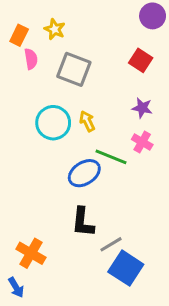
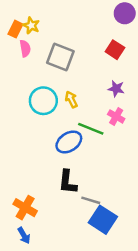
yellow star: (55, 29) -> (31, 25), moved
gray line: (111, 244) -> (91, 200), turned 48
blue arrow: (16, 287) -> (24, 235), moved

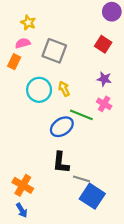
orange rectangle: (15, 29) -> (14, 62), moved
pink semicircle: (25, 49) -> (23, 43), turned -96

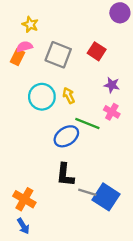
red square: (103, 44) -> (97, 51), moved
orange rectangle: (14, 62) -> (17, 57), moved
blue square: (92, 196) -> (106, 197), moved

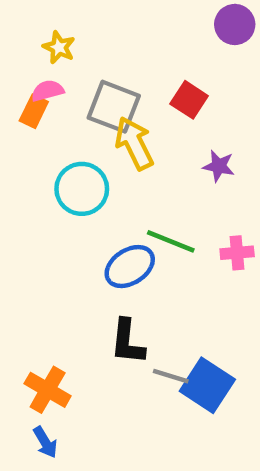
yellow arrow: (69, 96) -> (134, 143), moved, size x1.6
pink cross: (112, 112) -> (237, 253), moved, turned -35

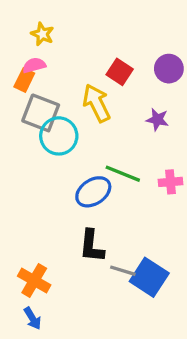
purple circle: (235, 24) -> (169, 69), moved
red square: (189, 100) -> (120, 72), moved
gray square: (114, 107) -> (41, 113), moved

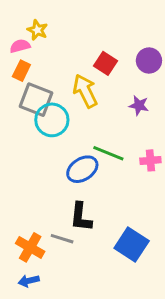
pink semicircle: (34, 65) -> (20, 46), moved
gray line: (123, 271) -> (62, 239), moved
blue arrow: (32, 318) -> (29, 281), turned 108

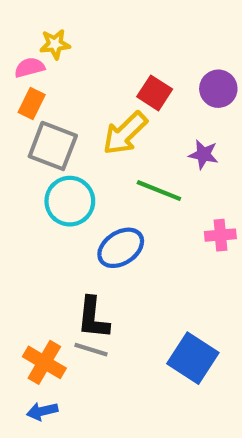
yellow star: (37, 30) -> (55, 44), turned -30
yellow arrow: (85, 91) -> (125, 133), turned -108
cyan circle: (52, 120) -> (70, 201), moved
green line: (108, 153) -> (159, 191), moved
black L-shape: (81, 217) -> (93, 318), moved

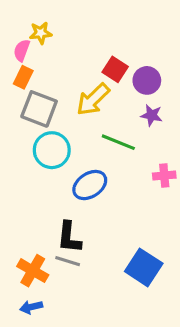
pink semicircle: (29, 67) -> (22, 50), turned -55
purple circle: (218, 89) -> (147, 80), moved

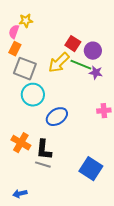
green line: (118, 142) -> (81, 65), moved
orange cross: (33, 271) -> (21, 143), moved

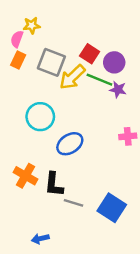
gray square: (25, 69) -> (51, 62), moved
gray line: (43, 165) -> (74, 203), moved
blue arrow: (20, 194) -> (40, 239), moved

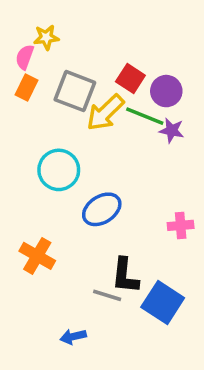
pink cross: (128, 136) -> (181, 225), moved
black L-shape: (54, 184) -> (125, 276), moved
blue arrow: (40, 239) -> (73, 337), moved

